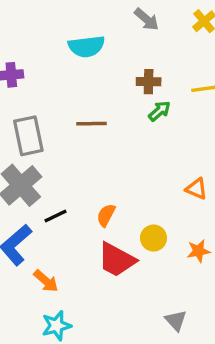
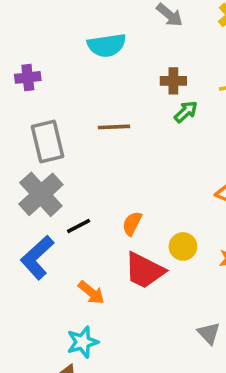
orange arrow: (46, 281) -> (91, 293), moved

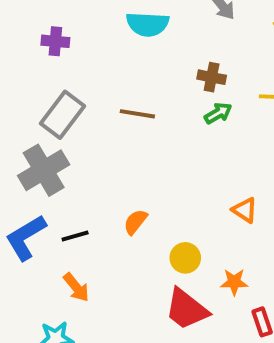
gray rectangle: (48, 142) -> (62, 115), turned 39
black line: (79, 226) -> (75, 236), moved
red trapezoid: (144, 271) -> (186, 309), moved

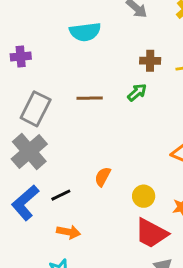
brown cross: (212, 77) -> (150, 61), moved
green arrow: (218, 113) -> (137, 92), moved
orange arrow: (76, 287) -> (69, 232), turned -30

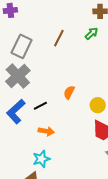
brown line: (90, 98) -> (59, 38), turned -60

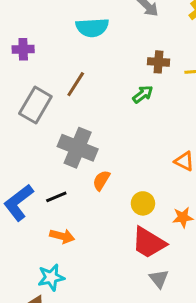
brown line: (59, 38) -> (76, 84), moved
gray cross: (18, 76) -> (78, 148), moved, turned -30

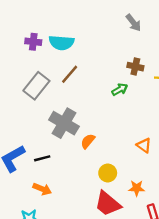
cyan semicircle: (92, 27) -> (61, 43), moved
orange semicircle: (101, 180) -> (88, 141), moved

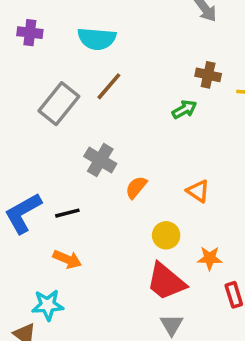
purple cross: (33, 42) -> (30, 33), moved
gray cross: (64, 123) -> (100, 160), size x0.7
orange triangle: (144, 145) -> (198, 191), moved

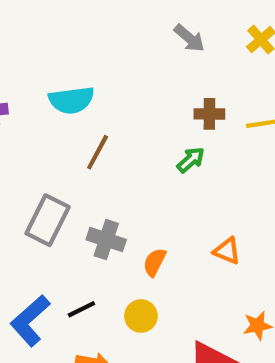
gray rectangle: (59, 104) -> (48, 220), moved
yellow circle: (166, 235) -> (141, 316), moved

